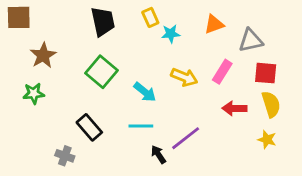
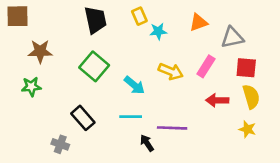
brown star: (43, 55) -> (40, 51), turned 30
purple line: (186, 138) -> (172, 128), turned 40

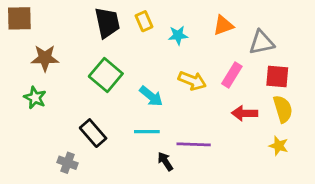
yellow rectangle: (139, 16) -> (144, 21), moved
green star: (31, 87) -> (35, 98), turned 30

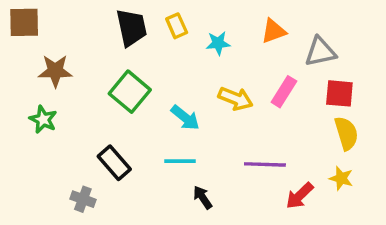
red arrow: (245, 113) -> (300, 196), moved, turned -45
purple line: (194, 144) -> (265, 164), moved

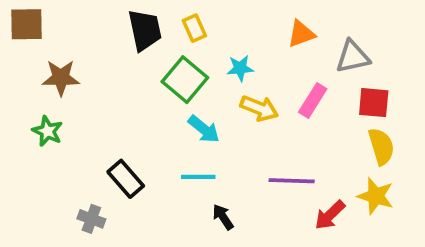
cyan star: (218, 43) -> (240, 68), moved
green square: (130, 92) -> (185, 80), moved
yellow star: (341, 178) -> (376, 196), size x1.4

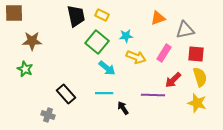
yellow rectangle: (194, 28) -> (102, 15), turned -40
red arrow: (330, 215) -> (173, 80), moved
black arrow: (223, 217) -> (123, 108), moved

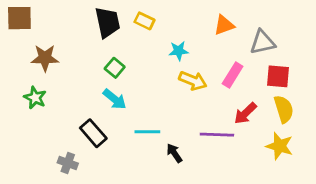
green square: (97, 42) -> (115, 68), moved, size x0.6
cyan arrow: (107, 68) -> (115, 99), moved

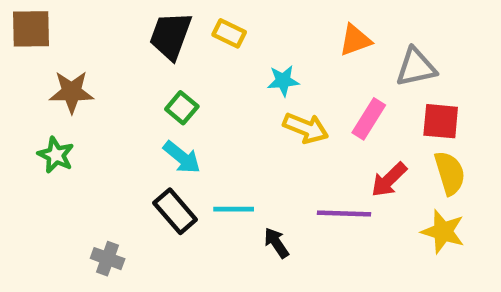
black trapezoid: (108, 22) -> (171, 36), turned -148
black rectangle: (93, 133) -> (175, 211), moved

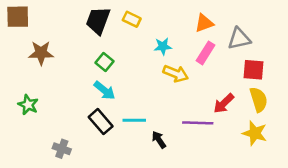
pink rectangle: (369, 119) -> (206, 53), moved
green star: (56, 155) -> (28, 105), moved

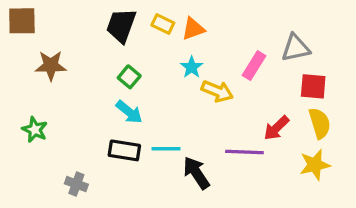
orange triangle: (204, 23) -> (193, 29), moved
cyan star: (163, 46) -> (192, 67), moved, turned -30
black rectangle: (101, 122) -> (124, 150), turned -40
yellow star: (255, 133) -> (315, 165), turned -30
black arrow: (159, 140) -> (196, 173), size x1.5

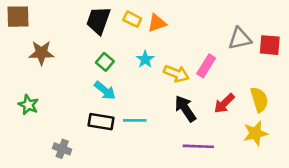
pink rectangle: (254, 66) -> (206, 66), moved
cyan star: (192, 67) -> (145, 59), moved
red square: (313, 86) -> (270, 45), moved
purple line: (244, 152) -> (198, 146), moved
black arrow: (196, 173) -> (185, 109), moved

